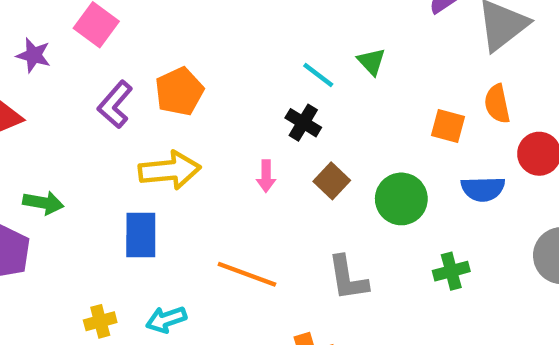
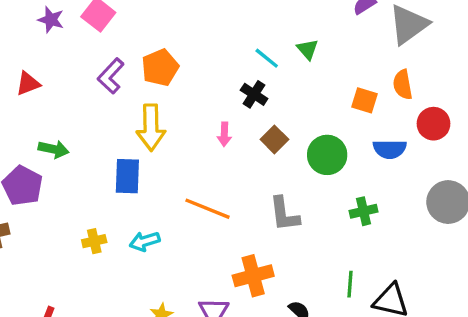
purple star: (34, 55) -> (51, 20), moved
yellow arrow: (170, 170) -> (151, 127), turned 93

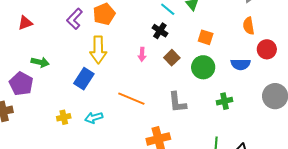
orange square: (365, 100) -> (206, 37), moved
blue rectangle: (127, 176) -> (84, 79), turned 30

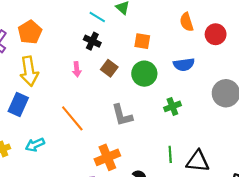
red circle: (267, 49) -> (216, 34), moved
orange line: (131, 99) -> (72, 118), turned 36

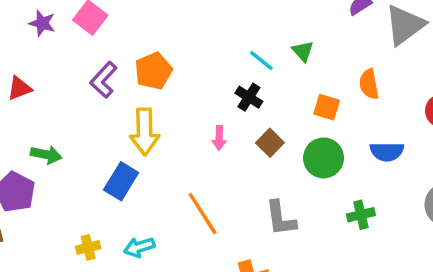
orange semicircle: (187, 22) -> (369, 84), moved

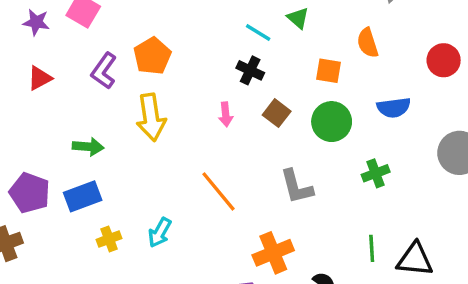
red triangle: (20, 88) -> (40, 78), moved
green arrow: (46, 155) -> (88, 147), moved
blue rectangle: (121, 181) -> (83, 196), moved, turned 45
cyan arrow: (139, 247) -> (160, 232), turned -36

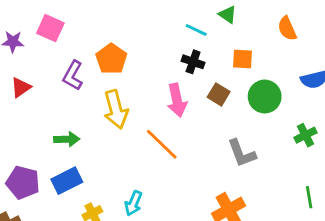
orange square: (328, 71) -> (242, 59), moved
pink arrow: (226, 114) -> (177, 100), size x1.6
orange line: (218, 191) -> (162, 144), moved

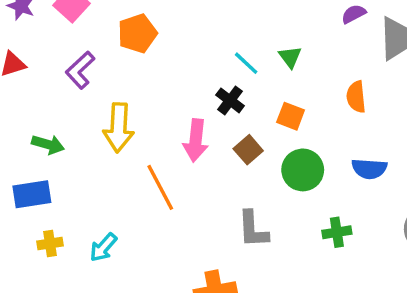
orange pentagon: (111, 59) -> (137, 33), moved

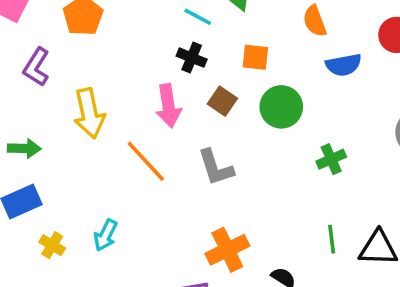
blue semicircle: (369, 169) -> (344, 65), moved
gray L-shape: (253, 229) -> (216, 167), moved
yellow cross: (50, 243) -> (52, 245), turned -35

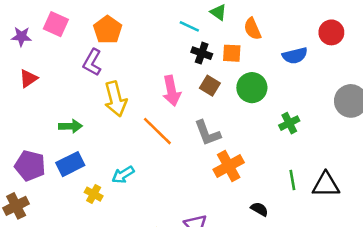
orange semicircle: (315, 21) -> (252, 29), moved
black cross: (192, 58) -> (202, 53), moved
purple L-shape: (36, 67) -> (92, 62), moved
cyan arrow: (106, 235) -> (123, 175), moved, turned 35
orange cross: (227, 250) -> (229, 166), moved

